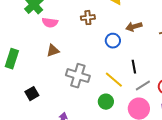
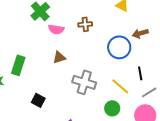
brown cross: (88, 18) -> (85, 24), moved
blue circle: (113, 41) -> (119, 47), size x1.5
black square: (32, 94) -> (38, 100), turned -32

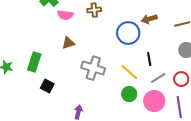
green rectangle: (18, 65) -> (34, 62), moved
green circle: (112, 108) -> (129, 94), moved

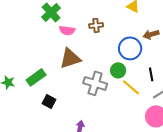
brown triangle: (68, 43) -> (70, 58), size x1.6
green rectangle: (34, 62) -> (36, 77), turned 36
green circle: (129, 94) -> (118, 70), moved

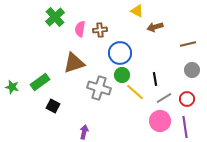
pink semicircle: (67, 30) -> (80, 29), moved, turned 91
brown arrow: (151, 34) -> (155, 27), moved
blue circle: (130, 48) -> (120, 53), moved

